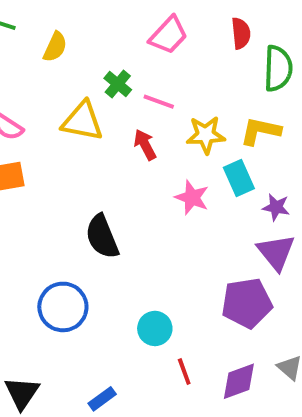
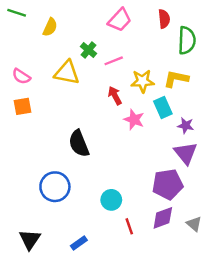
pink line: (159, 102) -> (114, 61), turned -42
red arrow: (145, 145) -> (115, 96), moved
purple diamond: (239, 381) -> (163, 218), moved

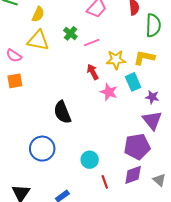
yellow triangle: (67, 73) -> (38, 41), moved

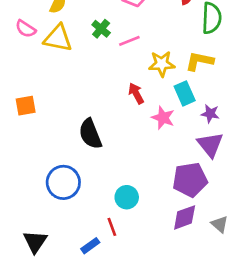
pink semicircle: (14, 56) -> (26, 29), moved
red arrow: (93, 72) -> (136, 93), moved
orange square: (15, 81) -> (26, 106), moved
pink star: (109, 92) -> (163, 118), moved
red line: (105, 182) -> (112, 227), moved

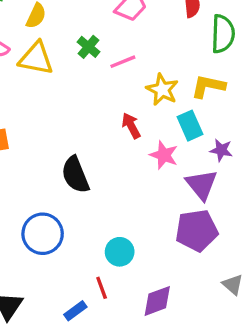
yellow star: (162, 64) -> (162, 90), turned 30
purple triangle: (210, 145) -> (202, 185), moved
purple diamond: (185, 217) -> (157, 301), moved

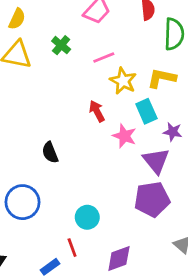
pink line: (123, 62) -> (104, 57), moved
black semicircle: (75, 175) -> (50, 153), size x0.7

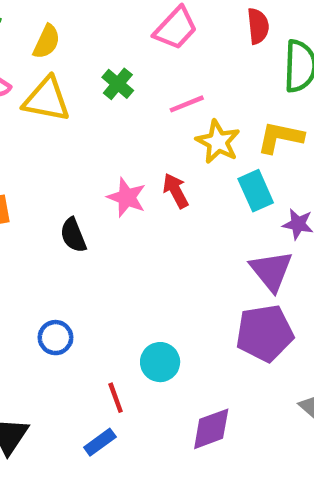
pink star: (124, 136) -> (127, 197), moved
black semicircle: (50, 153) -> (73, 235), moved
blue circle: (22, 202) -> (55, 338), size x0.6
red line: (72, 248) -> (116, 398), moved

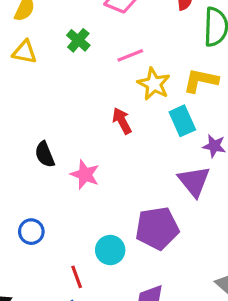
yellow triangle: (47, 99) -> (25, 52), size x0.7
pink star: (127, 197) -> (85, 175), moved
purple pentagon: (265, 333) -> (157, 228), moved

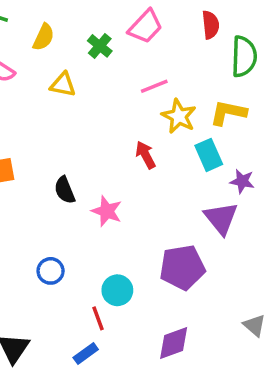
green cross: (78, 40) -> (100, 46), moved
yellow triangle: (25, 52) -> (63, 85), moved
cyan circle: (110, 250) -> (117, 290), moved

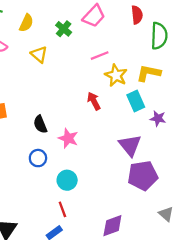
yellow triangle: (63, 85) -> (39, 54), turned 30
purple triangle: (221, 218) -> (130, 145), moved
purple pentagon: (182, 267) -> (143, 176), moved
blue circle: (51, 271) -> (38, 158), moved
cyan circle: (117, 290) -> (67, 180), moved

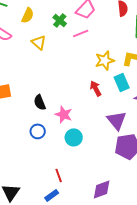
pink line: (100, 56) -> (81, 33), moved
yellow star: (116, 75) -> (105, 60), turned 30
red arrow: (94, 101) -> (96, 88), moved
cyan circle: (67, 180) -> (74, 137), moved

